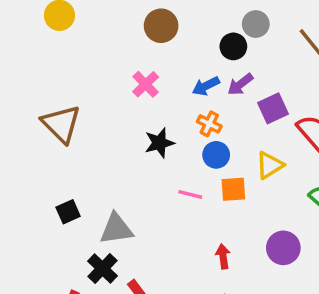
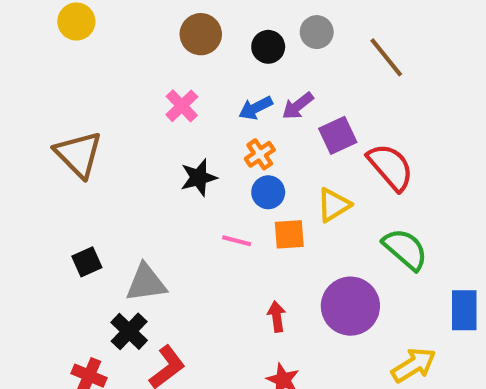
black circle: (233, 46) -> (268, 47), moved
orange cross: (209, 124) -> (260, 154), turned 30
purple circle: (283, 248) -> (350, 306), size x1.4

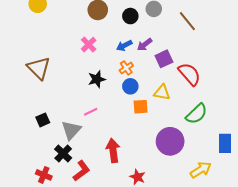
yellow triangle: (334, 205) -> (162, 92), turned 42
pink line: (237, 241) -> (91, 112), moved, turned -40
green semicircle: (405, 249) -> (197, 114), turned 95
gray triangle: (146, 283) -> (71, 130), turned -40
red arrow: (277, 317) -> (113, 150), moved, size x1.6

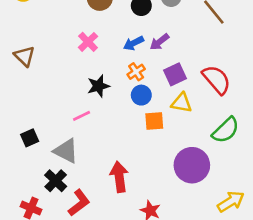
purple square: (164, 59) -> (175, 74), moved
brown triangle: (39, 68) -> (24, 56), moved, size x0.7
pink line: (91, 112) -> (82, 116), moved
gray triangle: (71, 130) -> (66, 151), turned -45

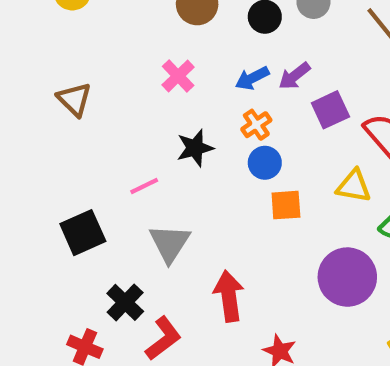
purple square: (175, 74) -> (330, 110), moved
yellow triangle: (181, 103) -> (354, 186), moved
pink line: (82, 116) -> (144, 186), moved
black square: (30, 138) -> (83, 233), size x1.5
gray triangle: (66, 151) -> (170, 243), moved, turned 36

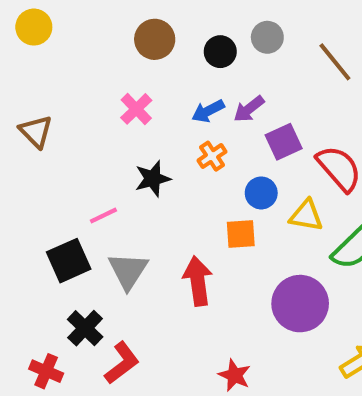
blue circle: (265, 163) -> (261, 193), moved
black square: (83, 233) -> (69, 261), moved
red arrow: (229, 296) -> (198, 281), moved

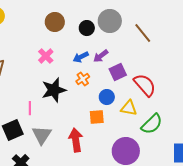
gray circle: (267, 37) -> (110, 21), size x1.5
black star: (153, 179) -> (54, 90), size x1.4
pink line: (103, 215) -> (30, 108), turned -64

